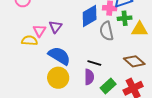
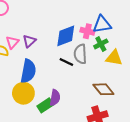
green cross: (125, 18) -> (101, 44), turned -32
blue semicircle: (59, 56) -> (28, 71), turned 60
black line: (94, 63) -> (66, 62), moved
green rectangle: (108, 86) -> (45, 105), moved

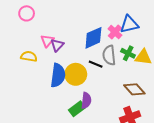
pink cross: (87, 31) -> (115, 32), turned 32
pink triangle: (12, 42) -> (47, 41), moved
green cross: (101, 44) -> (128, 53), moved, turned -32
yellow circle: (23, 93) -> (76, 74), moved

